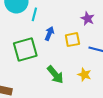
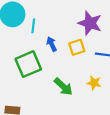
purple star: (87, 19) -> (90, 23), size x1.6
blue arrow: (49, 33) -> (52, 44), turned -40

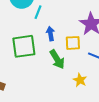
green arrow: (63, 87) -> (57, 59), moved

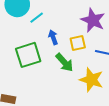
cyan line: (38, 12) -> (37, 18), turned 40
yellow star: (80, 80) -> (91, 80), size x1.6

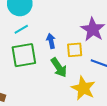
cyan line: (37, 18) -> (21, 29), moved

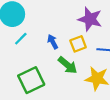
green square: (24, 55) -> (31, 80), moved

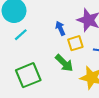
blue arrow: (53, 42) -> (60, 28), moved

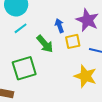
green arrow: (64, 63) -> (45, 44), moved

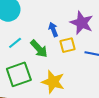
cyan line: (21, 28) -> (15, 43), moved
yellow star: (85, 76) -> (53, 82), moved

